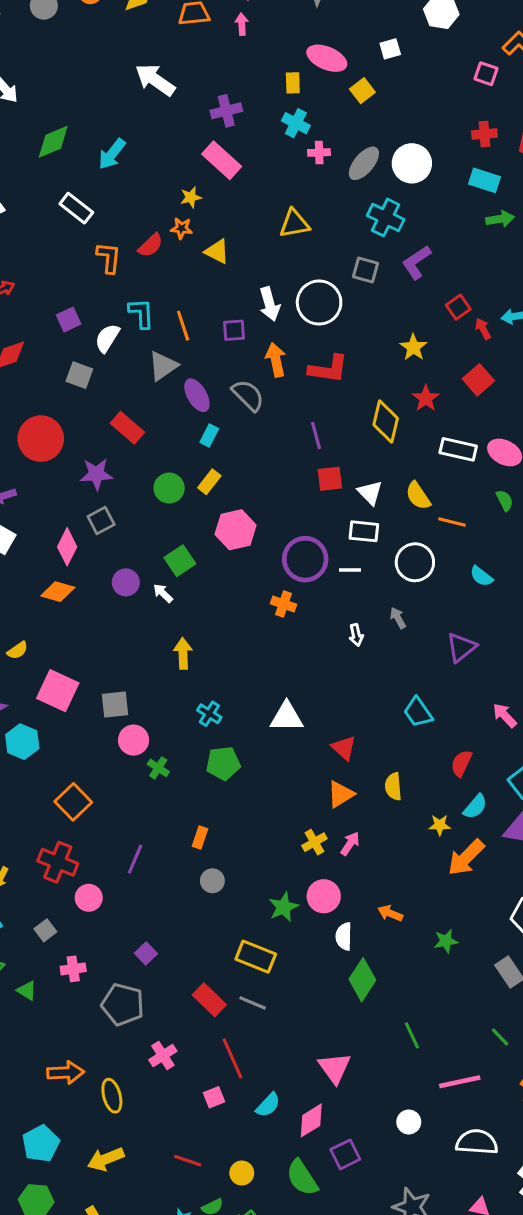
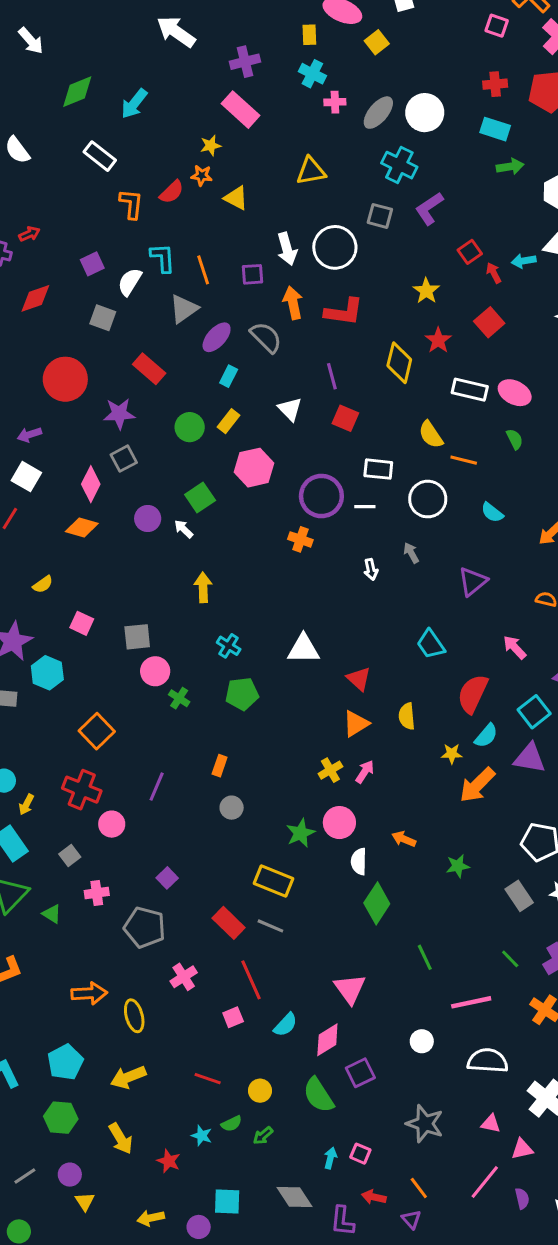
purple ellipse: (197, 395) -> (217, 337), turned 72
red square: (330, 479) -> (345, 418), turned 30
white triangle: (370, 493) -> (290, 409), moved
pink square: (58, 691) -> (82, 623), size x0.6
red semicircle: (461, 763) -> (473, 694), size x1.5

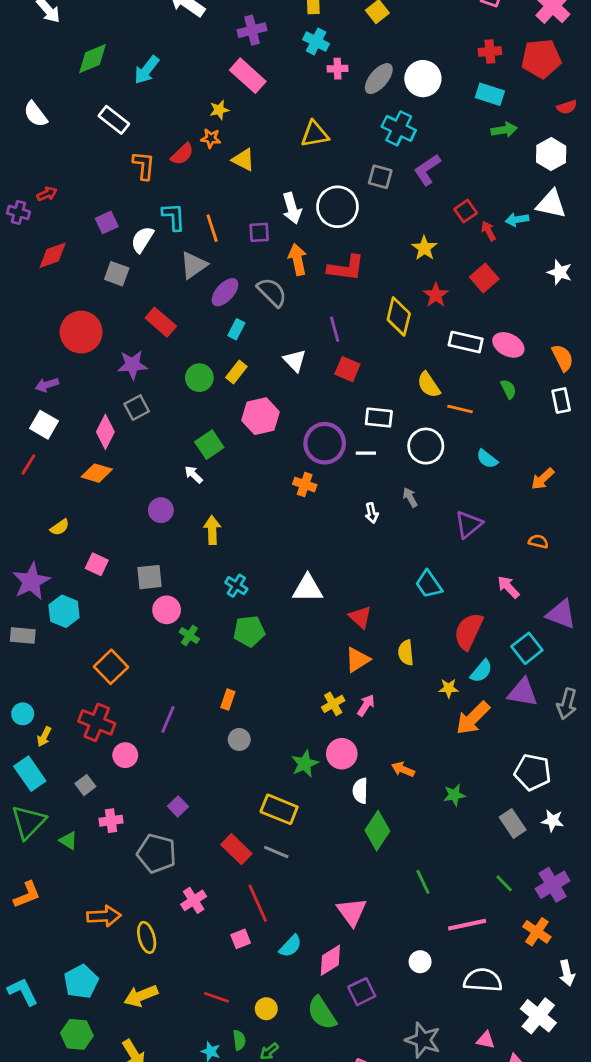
purple circle: (148, 518) -> (161, 510), moved
green semicircle: (232, 1124) -> (239, 1040), turned -72

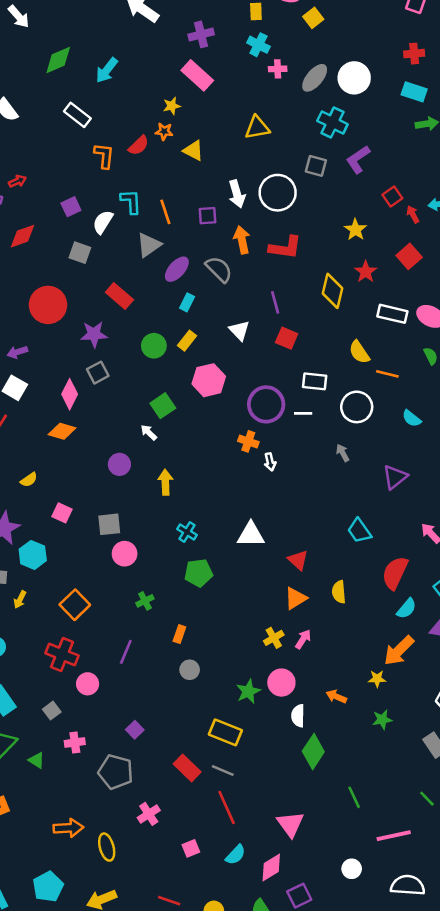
white arrow: (372, 513) -> (270, 462), moved
green cross: (189, 635) -> (145, 601), moved, turned 30
yellow star: (449, 688) -> (377, 679), moved
yellow arrow: (44, 737) -> (20, 600), moved
red line: (258, 903) -> (227, 808), moved

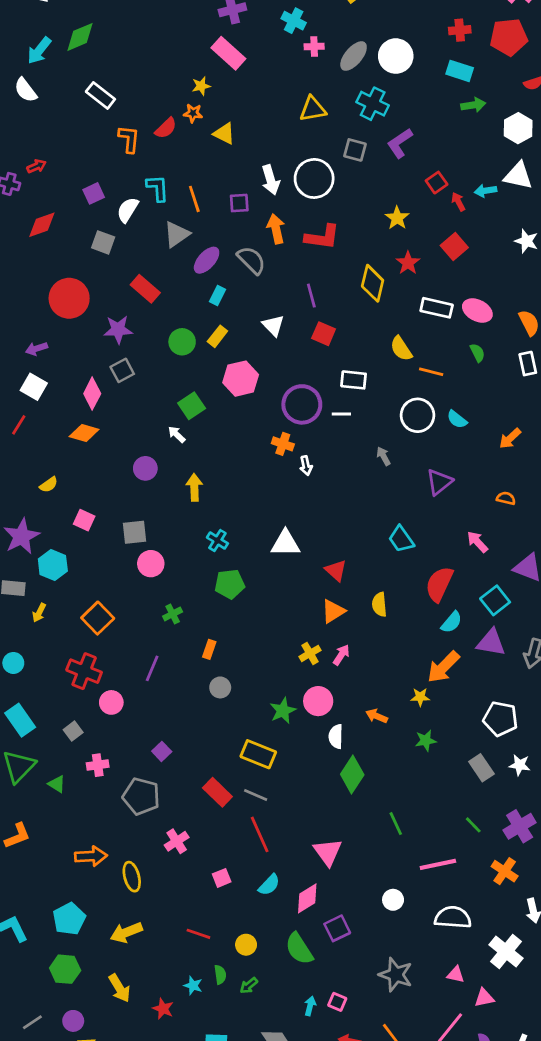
cyan arrow: (107, 70) -> (39, 51), moved
yellow triangle: (257, 128) -> (313, 109), moved
white circle: (357, 407) -> (418, 415), moved

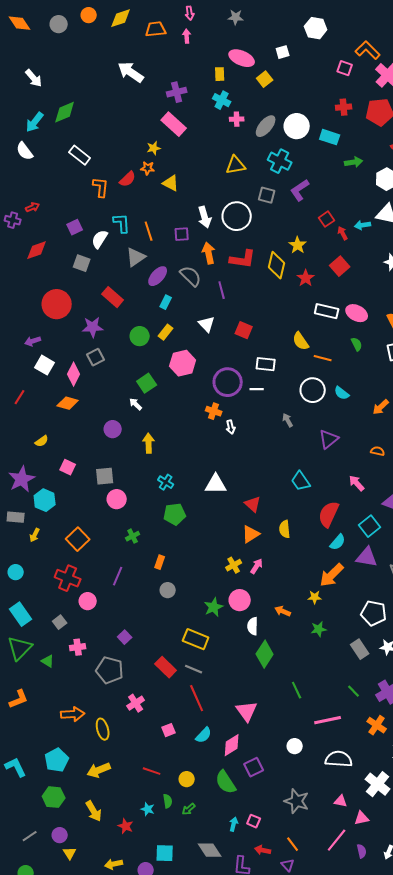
cyan rectangle: (460, 71) -> (330, 137), moved
yellow diamond: (373, 283) -> (277, 265), moved
purple line: (311, 296) -> (222, 290), moved
white square: (34, 387) -> (45, 365), moved

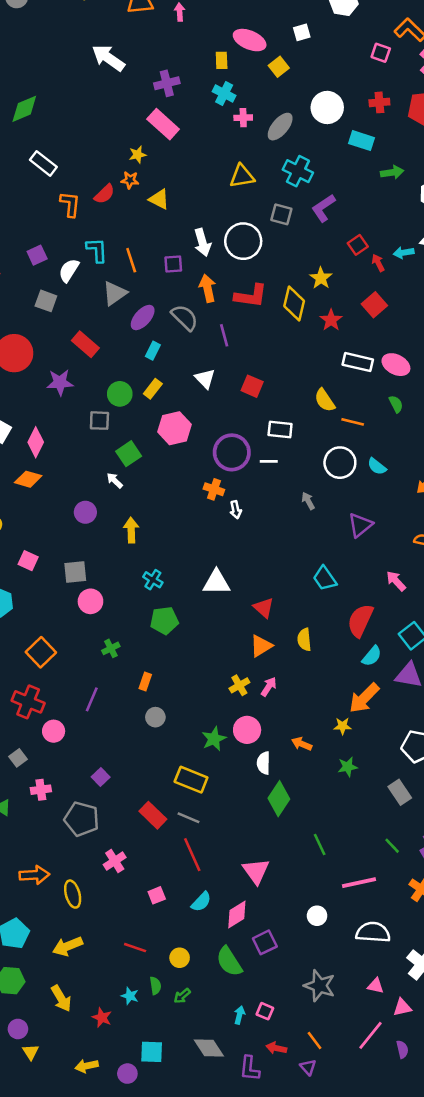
white circle: (297, 126) -> (327, 107), moved
gray square: (96, 357) -> (99, 421), moved, turned 30

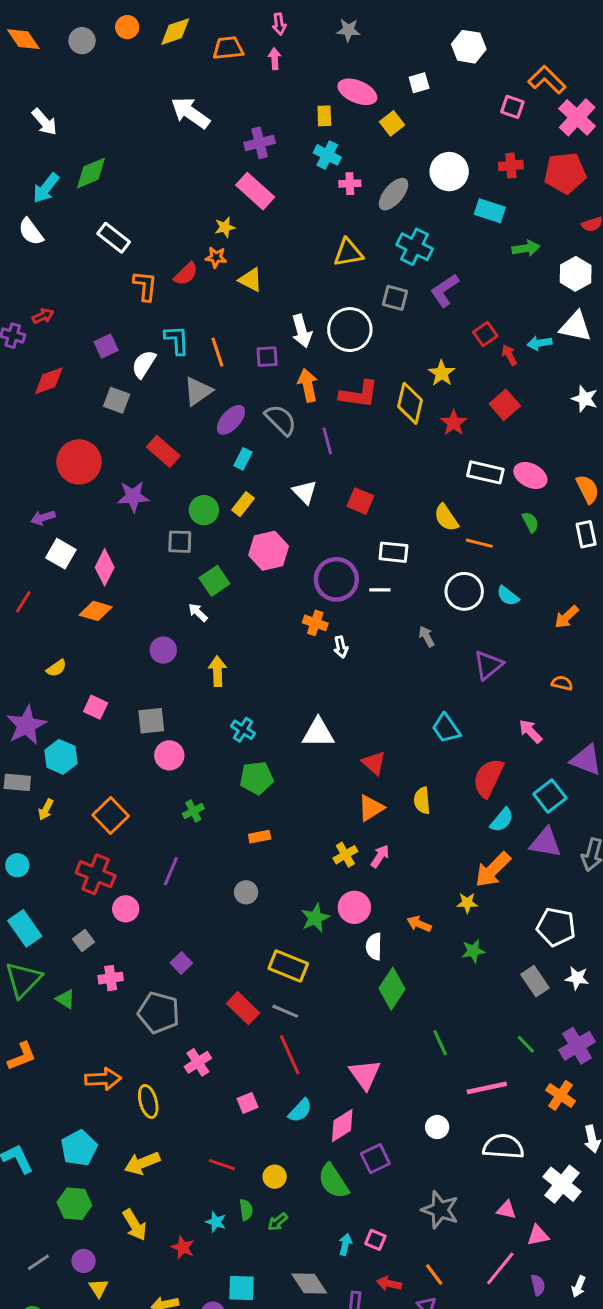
orange rectangle: (145, 682) -> (260, 837), moved, turned 60

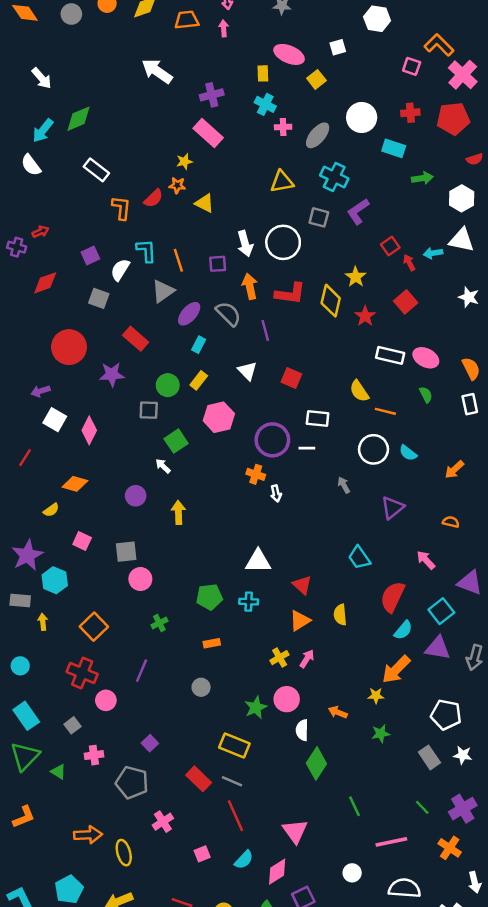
orange diamond: (96, 611) -> (75, 484), moved
cyan cross: (243, 730) -> (249, 602), moved, turned -30
yellow arrow: (46, 810) -> (43, 622), turned 147

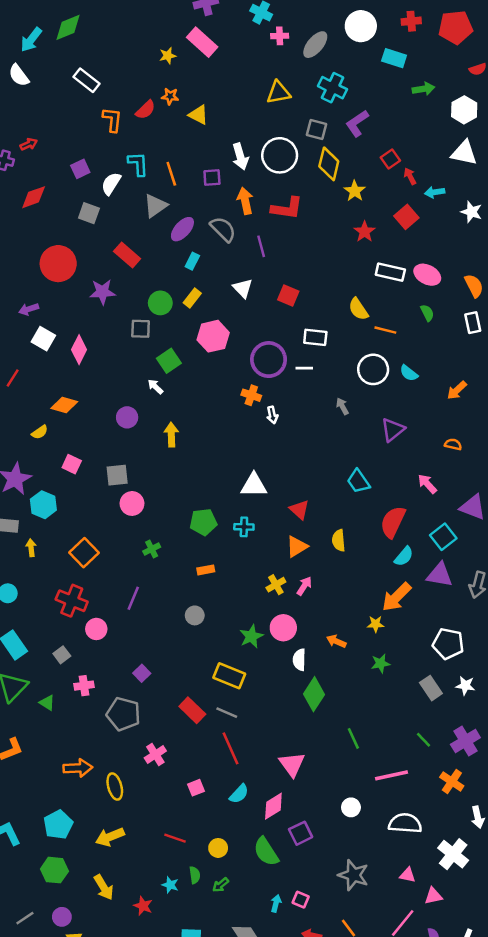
yellow star: (184, 162) -> (168, 56), moved
cyan arrow: (433, 253) -> (435, 192), moved
yellow diamond: (331, 301) -> (329, 164), moved

